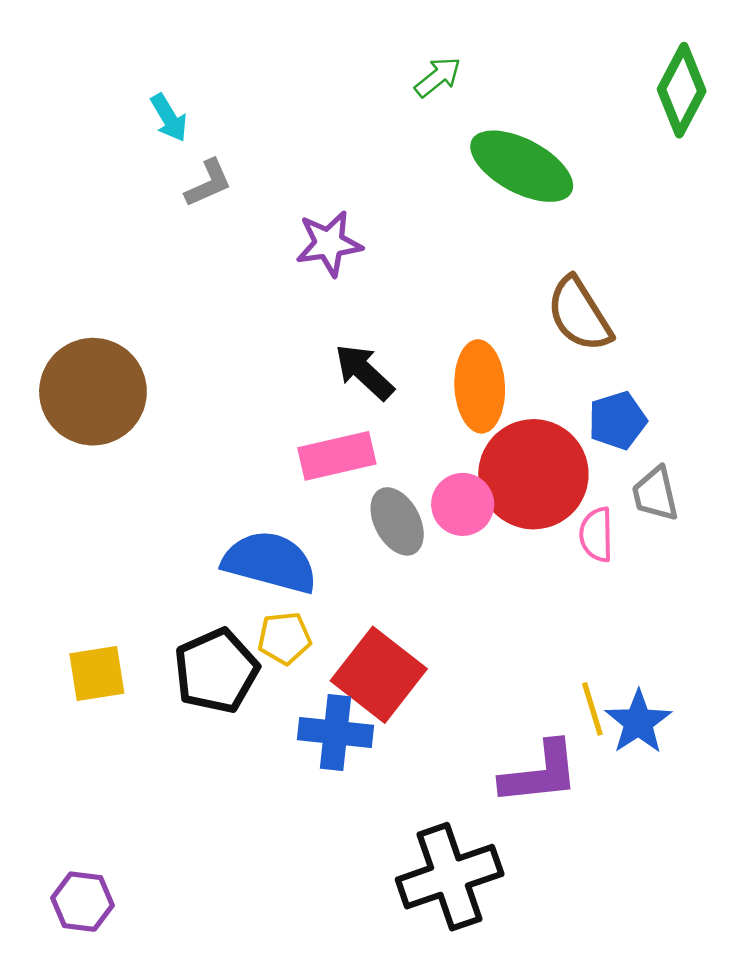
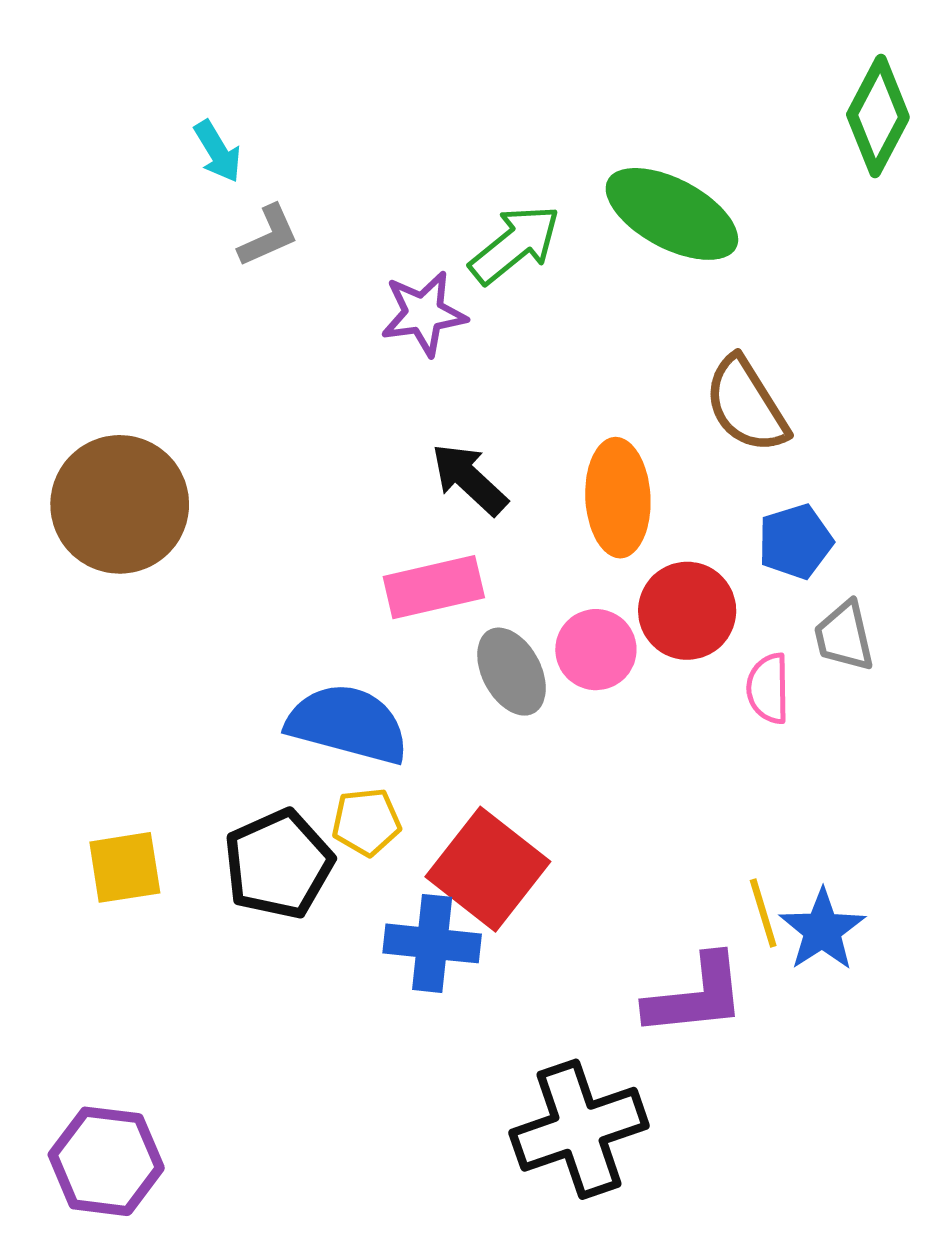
green arrow: (438, 77) -> (515, 244), moved, size x1.5
red circle: (533, 474) -> (687, 611), size x0.7
purple hexagon: (82, 902) -> (106, 1161), size x1.4

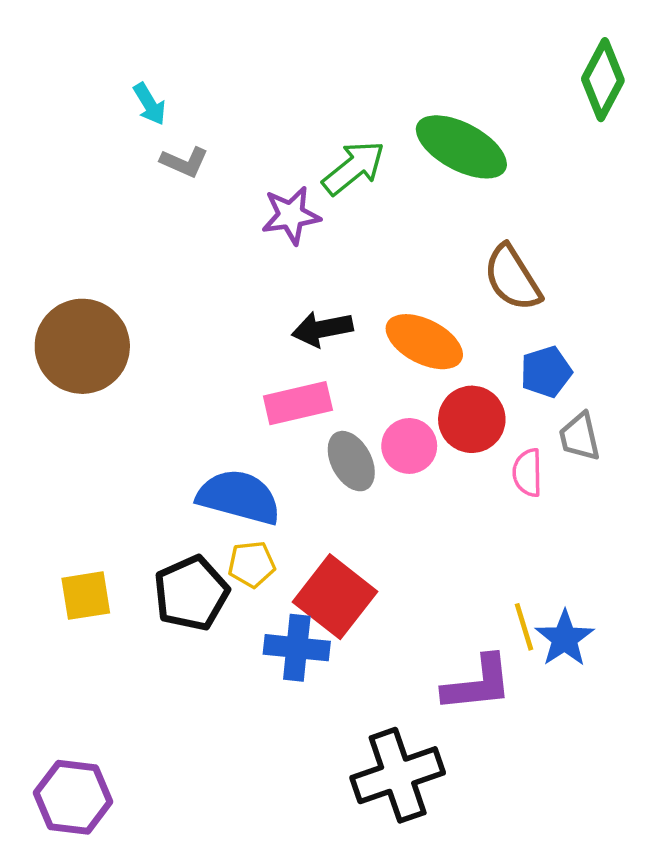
gray L-shape: (268, 236) -> (184, 162), turned 48
black arrow: (469, 479) -> (322, 329), turned -54
orange ellipse: (618, 498) -> (424, 342), turned -60

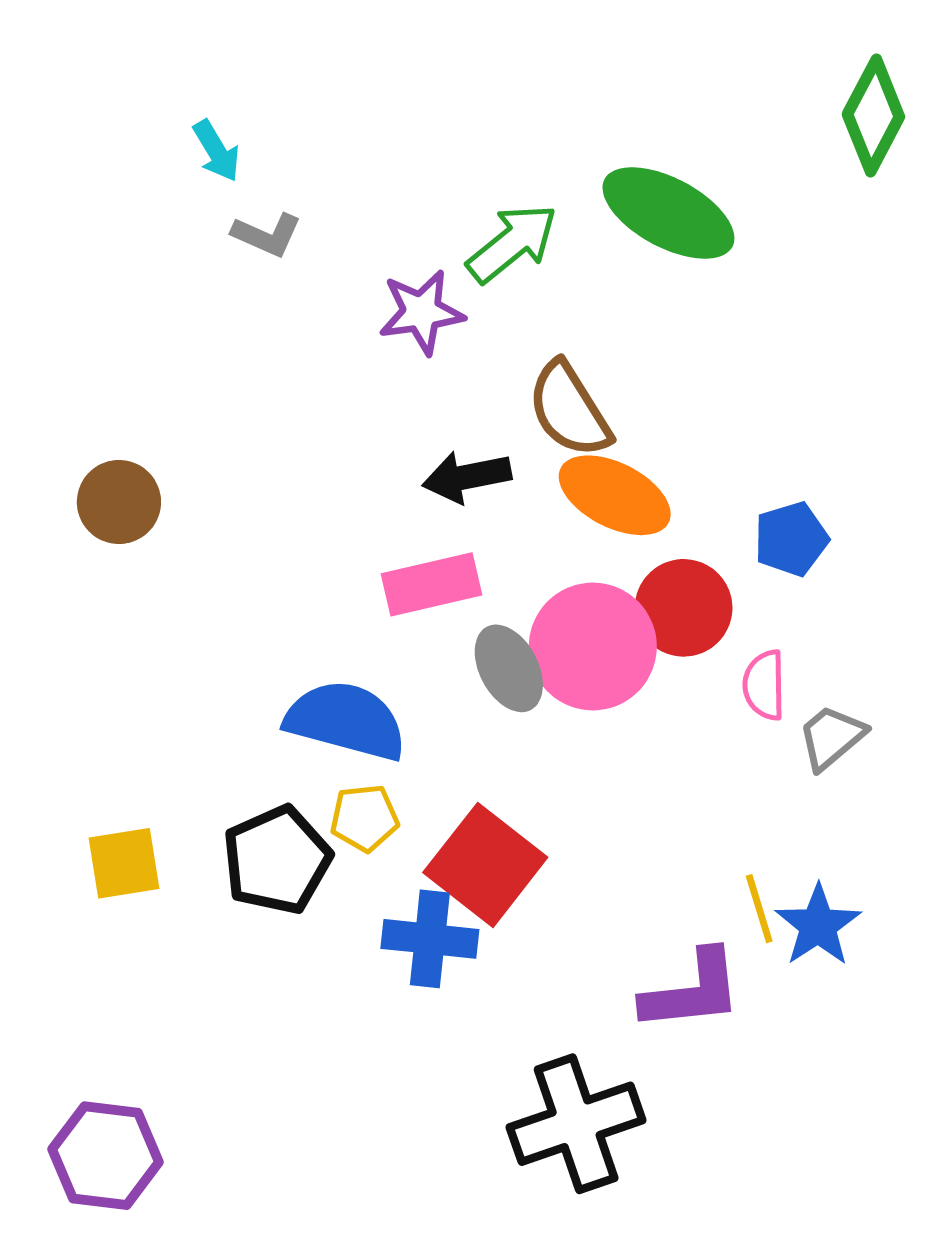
brown semicircle: (512, 278) -> (569, 410), moved
brown circle: (82, 346) -> (119, 502), size x0.6
gray trapezoid: (580, 437) -> (831, 737), moved, turned 63
pink circle: (409, 446) -> (593, 647), size x1.6

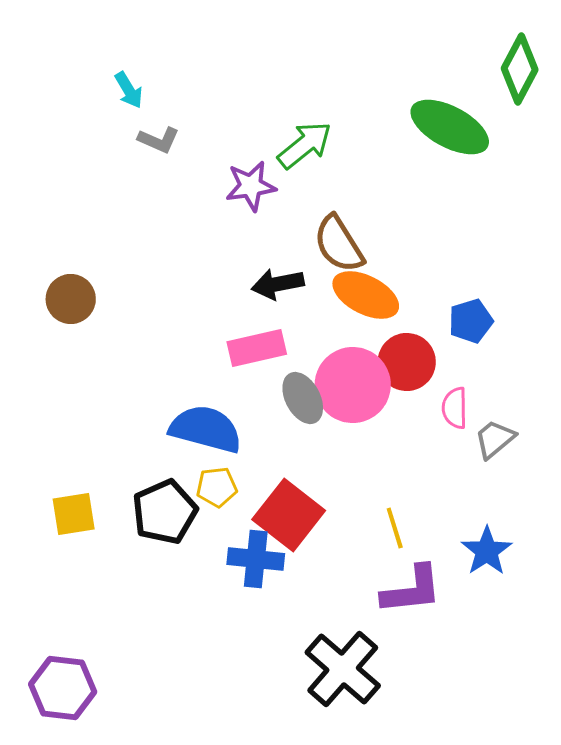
green ellipse: (668, 213) -> (450, 127), moved
yellow line: (759, 909) -> (395, 528), moved
black cross: (576, 1124) -> (343, 669), turned -30

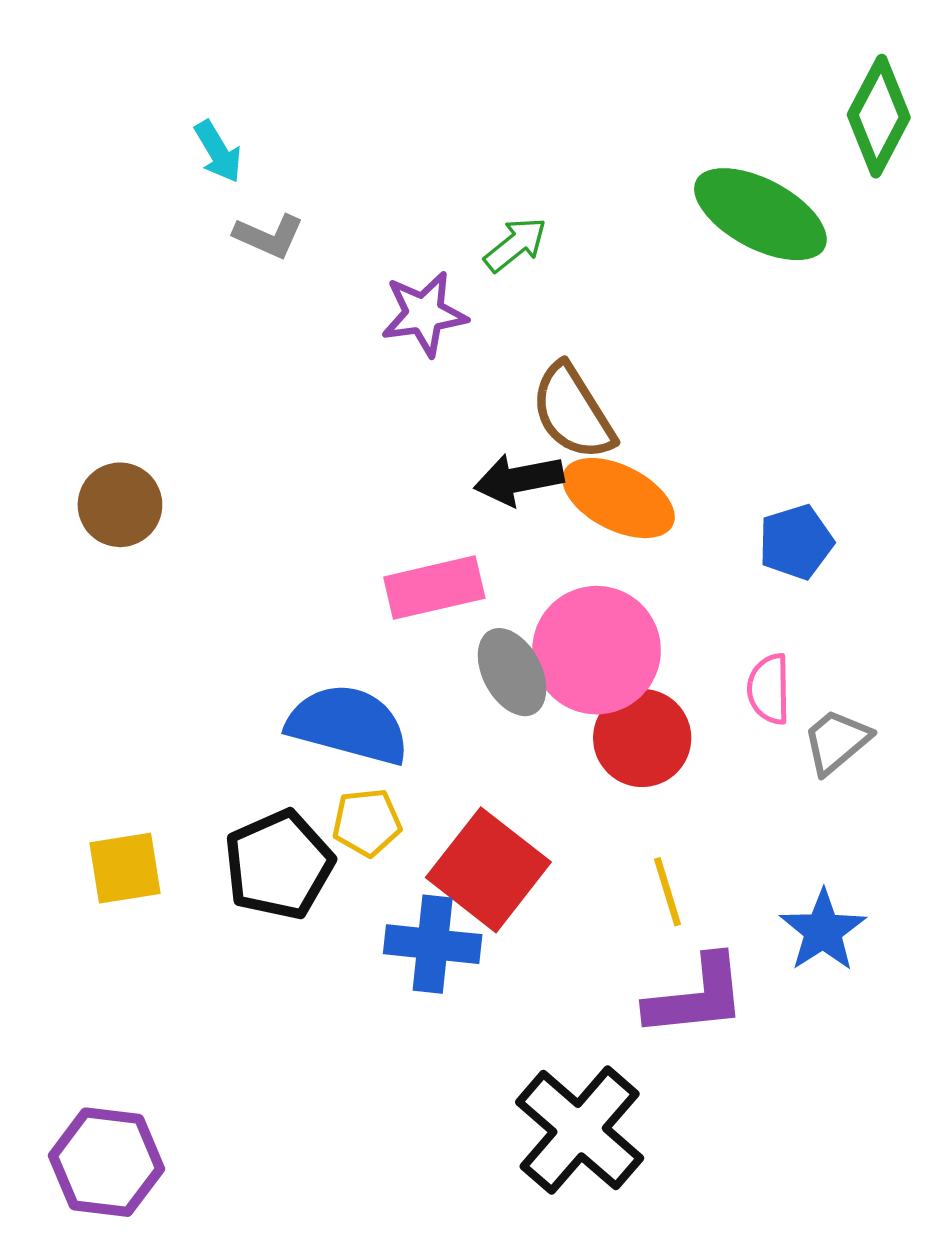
green arrow: (305, 145) -> (515, 245), size x0.7
black arrow: (278, 284) -> (519, 479), moved
red circle: (407, 362) -> (642, 738), moved

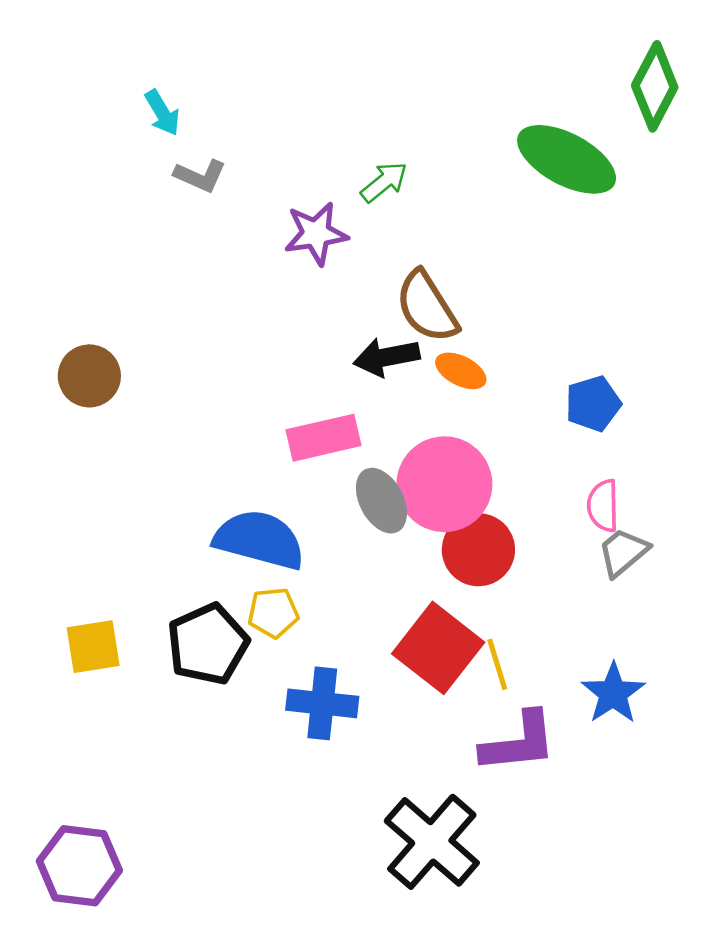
orange ellipse: (618, 498) -> (461, 371), size x0.6
pink semicircle: (769, 689) -> (603, 506), moved
red square: (488, 870) -> (438, 648), moved

